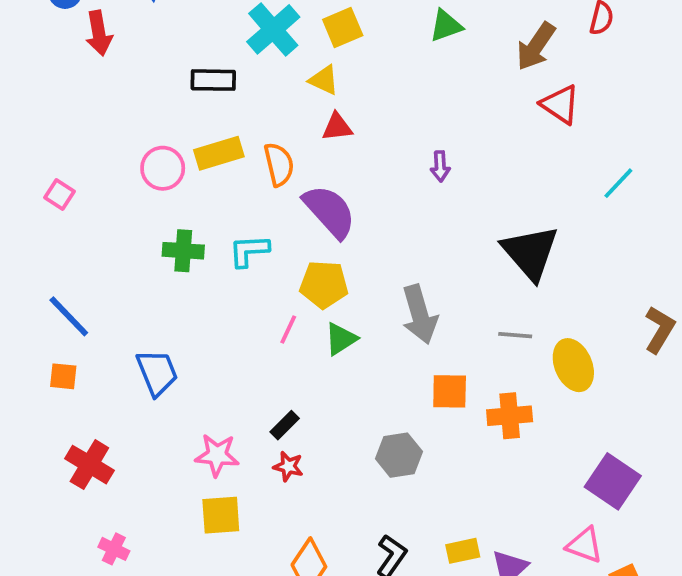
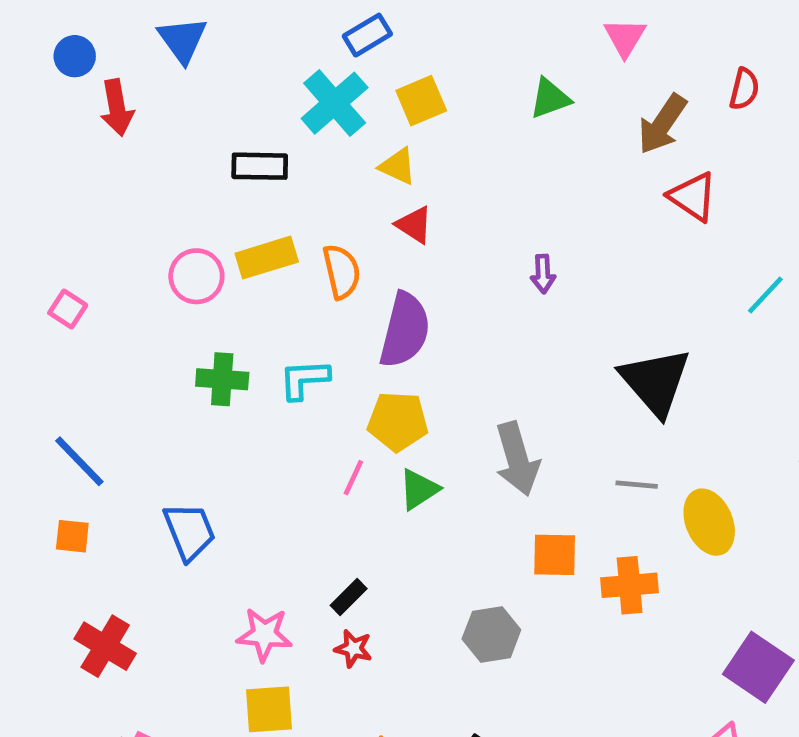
red triangle: (337, 127) -> (414, 225), turned 40
purple semicircle: (330, 211) -> (405, 330), turned 56

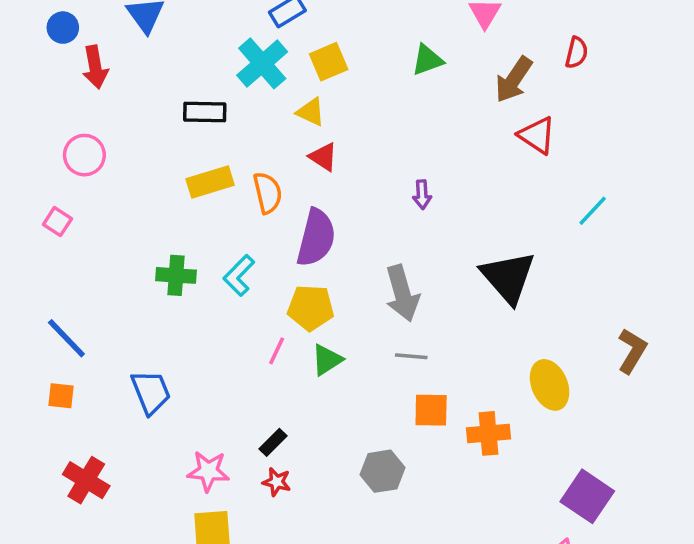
pink circle: (196, 276) -> (84, 155), moved
cyan L-shape: (304, 379) -> (239, 275), turned -42
gray arrow: (517, 459) -> (402, 293), moved
gray line: (637, 485) -> (411, 356), moved

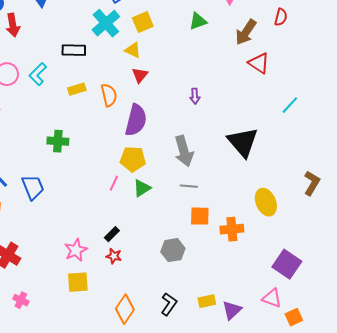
red triangle: (323, 157) -> (140, 75), turned 36
yellow rectangle: (210, 182) -> (77, 89), size x0.7
cyan L-shape: (239, 275) -> (38, 74), moved
blue trapezoid: (151, 392) -> (33, 187), moved
pink star: (208, 471) -> (76, 250), turned -30

